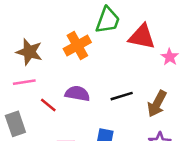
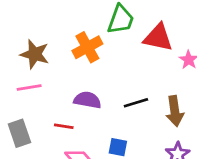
brown arrow: (157, 104) -> (175, 111), turned -36
red line: (48, 105) -> (64, 126), moved, turned -30

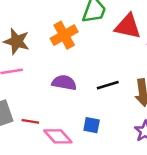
red line: (64, 126) -> (30, 121), moved

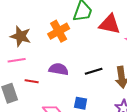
red line: (30, 121) -> (32, 81), moved

